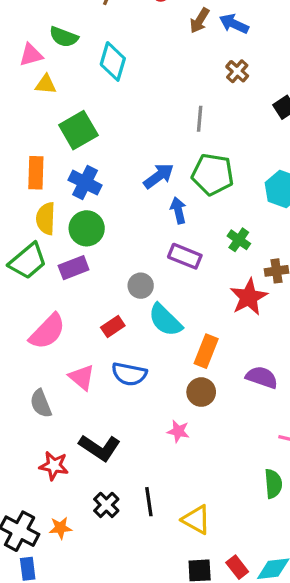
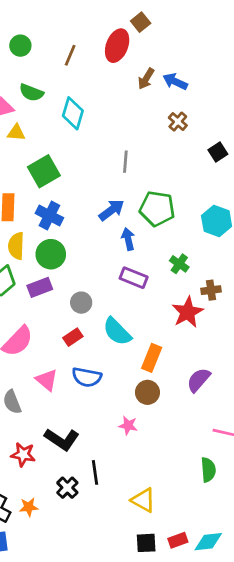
gray line: (200, 119) -> (125, 162), moved
gray circle: (141, 286) -> (81, 303), moved
purple semicircle: (262, 377) -> (199, 380), turned -68
black line: (149, 502) -> (95, 472), moved
red rectangle: (237, 567) -> (178, 540), turned -72

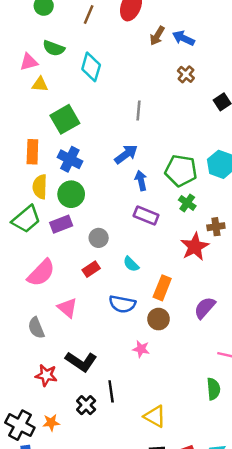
green pentagon: (157, 209) -> (181, 170), moved
cyan semicircle: (117, 332) -> (131, 264), size x0.6
blue semicircle: (87, 377) -> (122, 304), moved

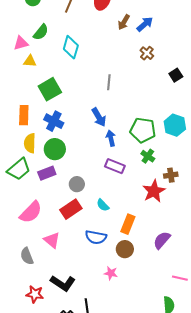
blue arrow: (183, 38) -> (145, 24), turned 114
green semicircle: (54, 48) -> (41, 32), turned -72
blue arrow: (126, 154) -> (99, 117), turned 96
red rectangle: (91, 269) -> (71, 209), size x1.5

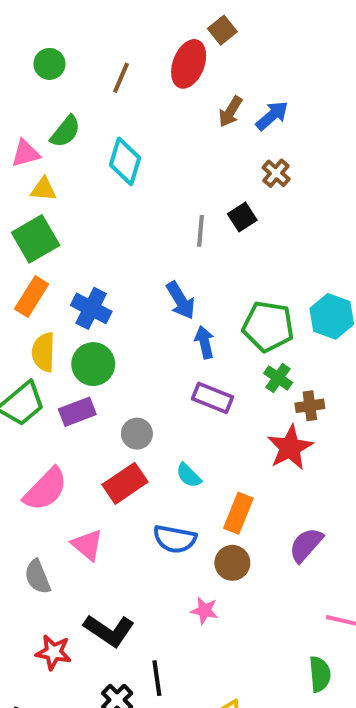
black square: (176, 75) -> (242, 217), moved
green square: (50, 89) -> (36, 239), moved
orange rectangle: (24, 115) -> (32, 296), turned 30
brown cross: (171, 175) -> (310, 406), moved

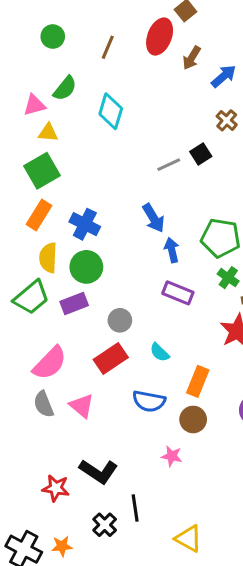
brown arrow: (230, 112) -> (192, 58), moved
gray line: (201, 231) -> (169, 165), turned 60
gray semicircle: (38, 577) -> (44, 404), moved

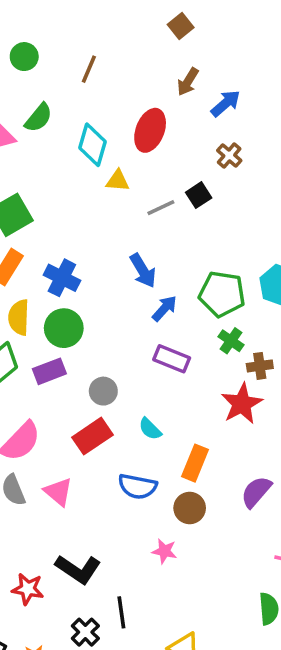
red ellipse: (160, 37) -> (150, 130), moved
yellow triangle: (48, 133) -> (118, 181), moved
blue arrow: (172, 250) -> (164, 308), turned 55

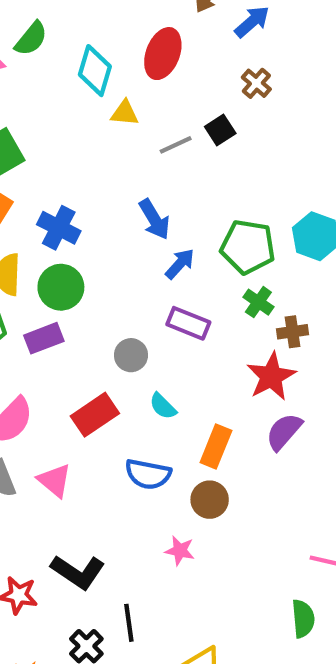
gray circle: (103, 391) -> (131, 355), moved
purple semicircle: (256, 492) -> (284, 432), moved

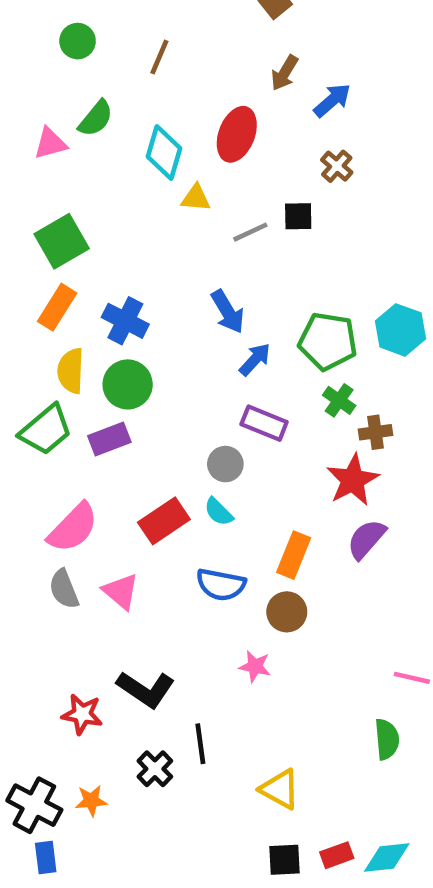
black square: (220, 130) -> (298, 216), turned 32
gray circle: (131, 355) -> (225, 464), moved
cyan semicircle: (163, 406) -> (219, 512), moved

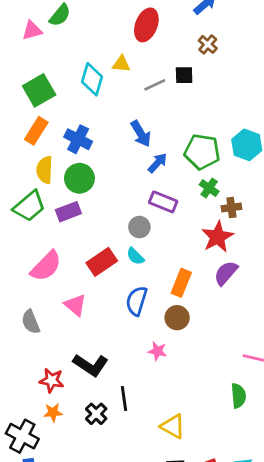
cyan diamond: (164, 153) -> (92, 79), moved
blue semicircle: (221, 585) -> (137, 301), turned 96
gray semicircle: (64, 589) -> (31, 322), moved
orange star: (91, 801) -> (53, 412), moved

